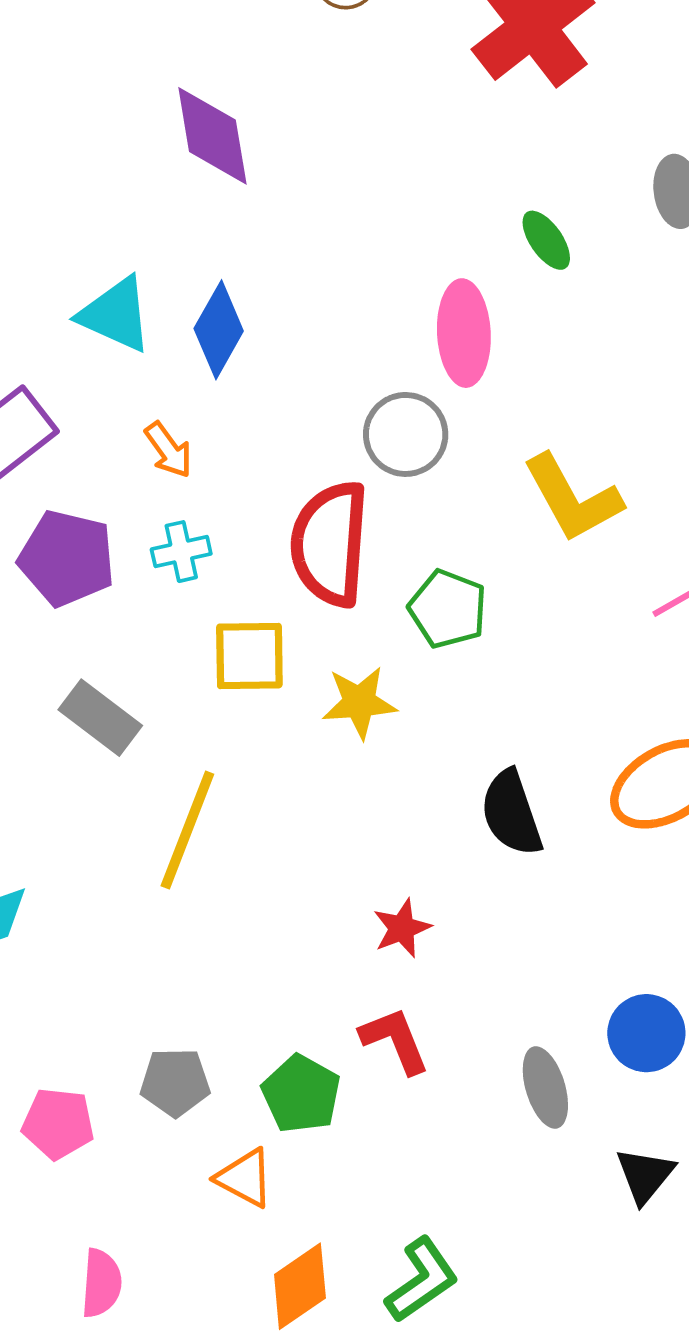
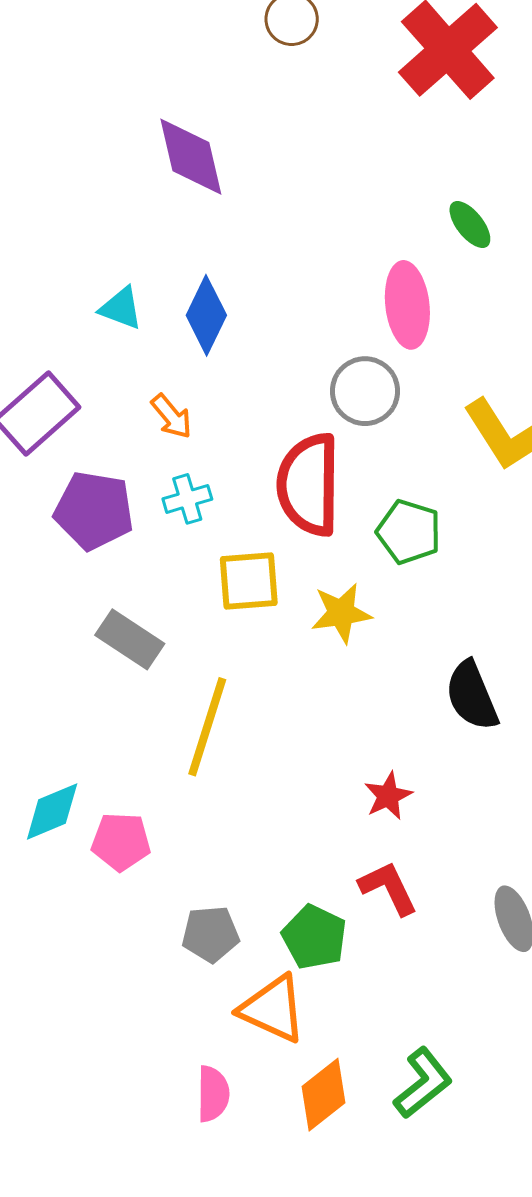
cyan triangle: (116, 315) -> (121, 308), size x0.7
pink pentagon: (58, 1124) -> (121, 842), moved
orange triangle: (245, 1178) -> (273, 1009), size x1.4
pink semicircle: (101, 1283) -> (213, 1094), moved

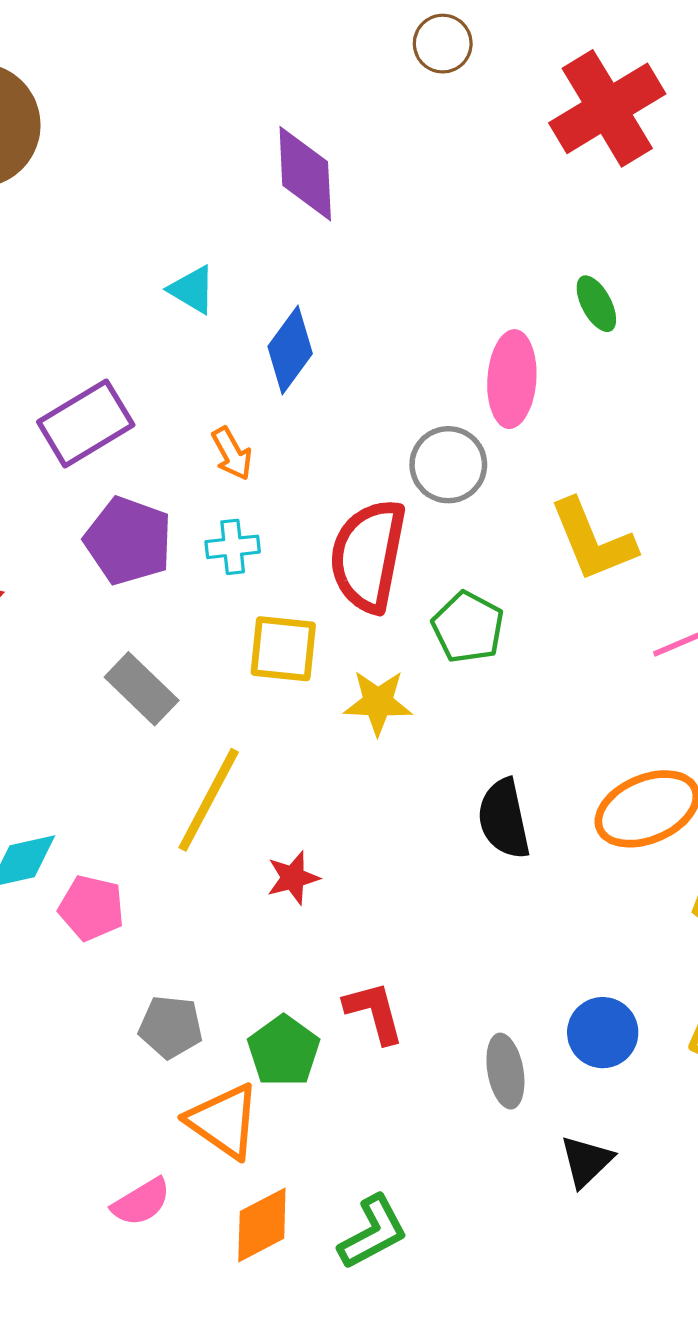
cyan triangle: (121, 308) -> (192, 290), moved
red star: (388, 796) -> (293, 878), moved
pink semicircle: (213, 1094) -> (141, 1202), turned 48

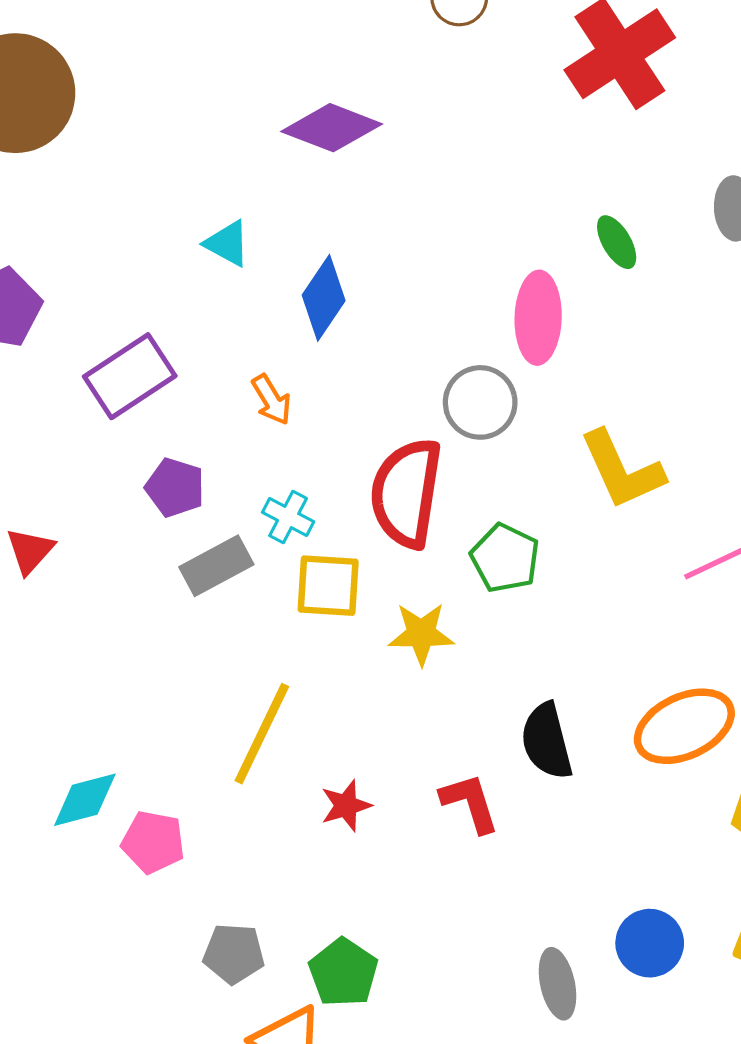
purple diamond: (305, 174) -> (332, 128), turned -64
purple pentagon: (128, 541) -> (175, 487), size x0.7
cyan cross: (233, 547) -> (288, 517), moved, turned 36
gray rectangle: (142, 689) -> (216, 566), moved, turned -70
red L-shape: (374, 1012) -> (470, 803), moved

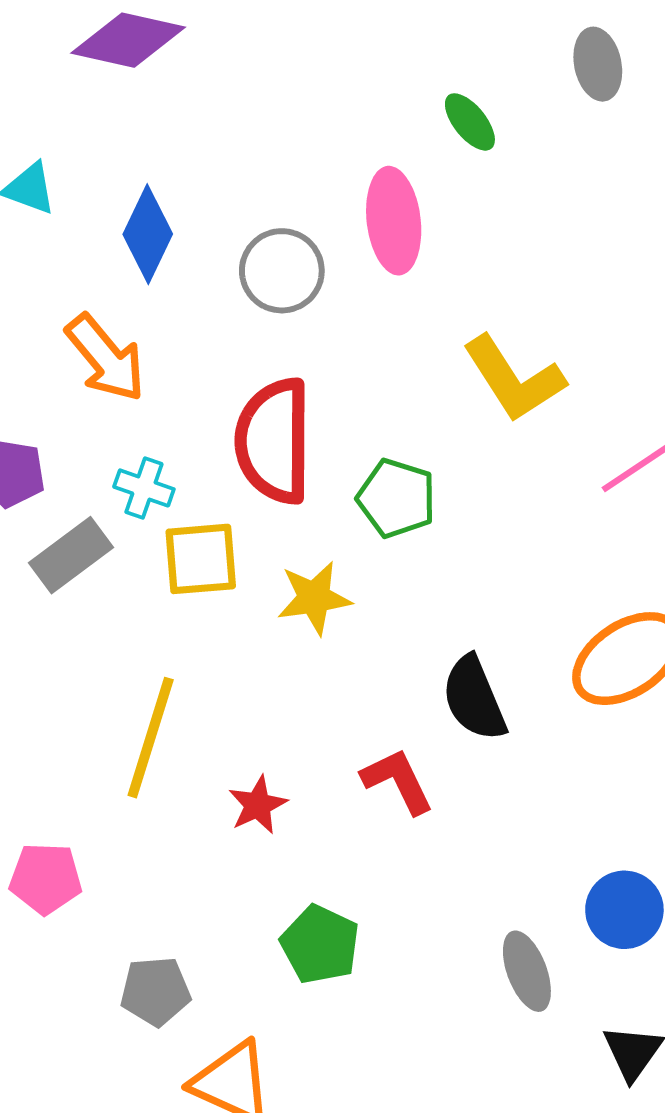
orange arrow: (271, 400) -> (106, 358), size x1.6
gray circle: (480, 402) -> (282, 271), moved
green pentagon: (343, 973) -> (320, 944), moved

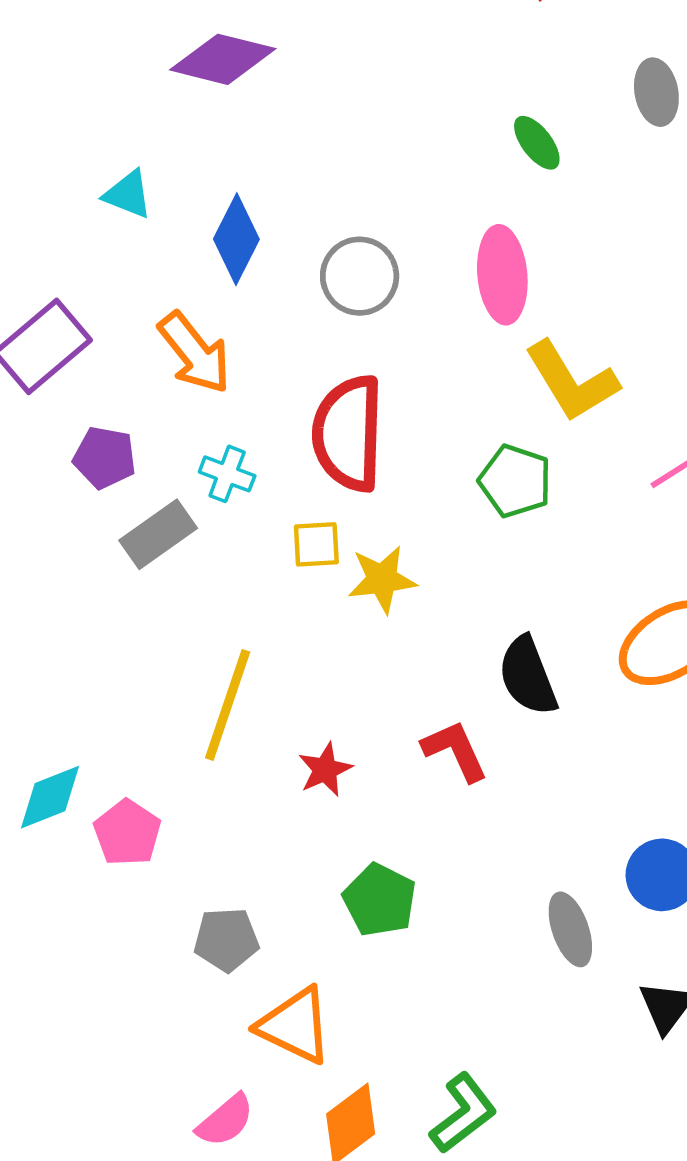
pink ellipse: (394, 221) -> (502, 275), moved
green pentagon: (396, 498) -> (515, 481), moved
yellow square: (201, 559) -> (316, 544), moved, size x0.7
pink pentagon: (46, 878) -> (127, 833), turned 30

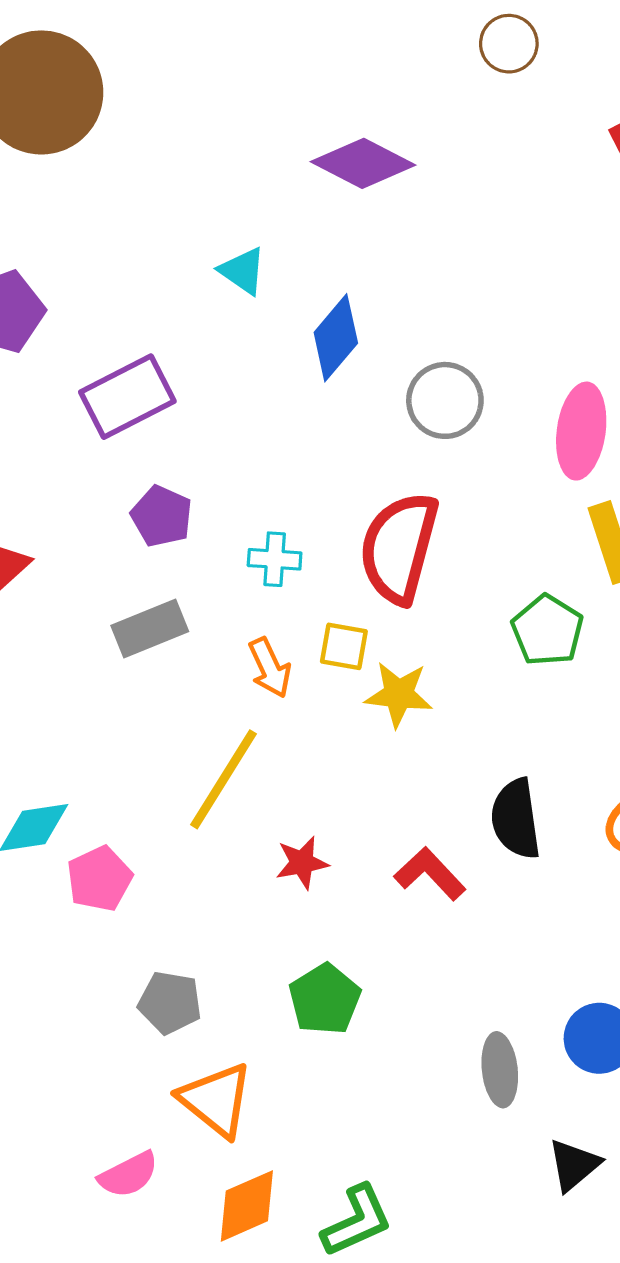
orange arrow: (195, 353) -> (270, 668), moved, size x0.7
cyan cross: (227, 474) -> (275, 559), turned -30
gray rectangle: (158, 534) -> (150, 629), moved
red L-shape: (455, 751) -> (430, 874), turned -32

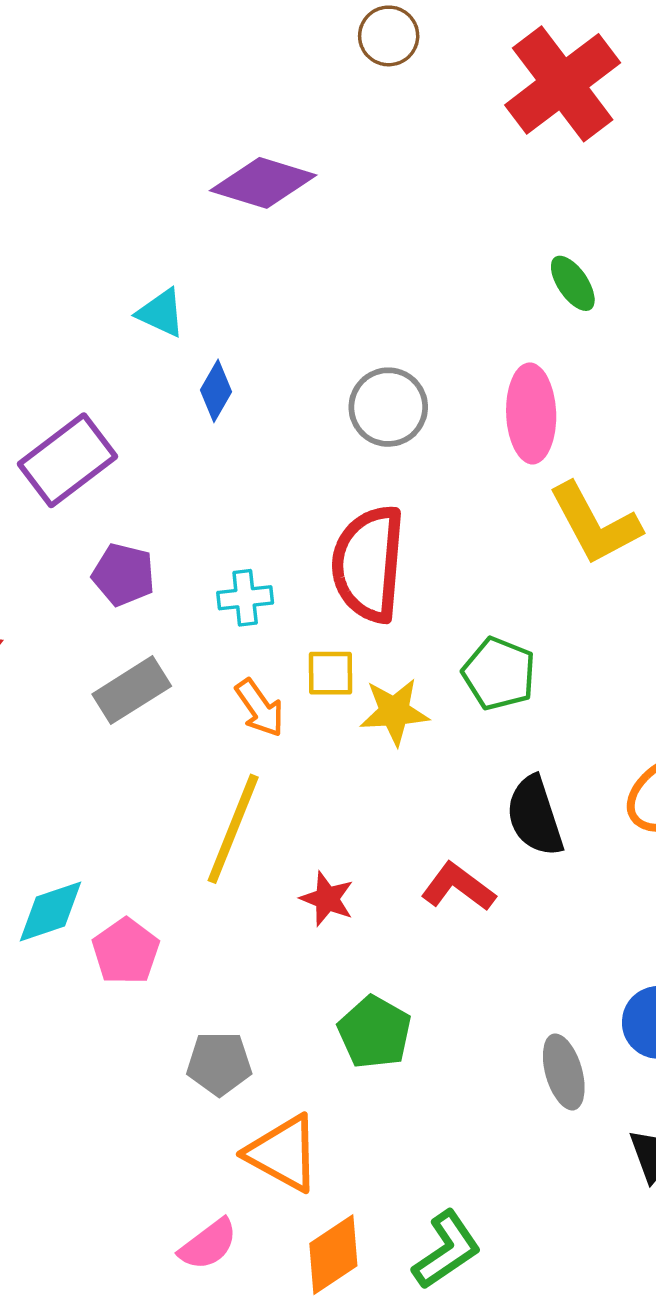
blue diamond: (336, 338) -> (216, 391), moved, size x0.7
green pentagon: (547, 630) -> (499, 674), moved
red star: (302, 863) -> (327, 899), turned -30

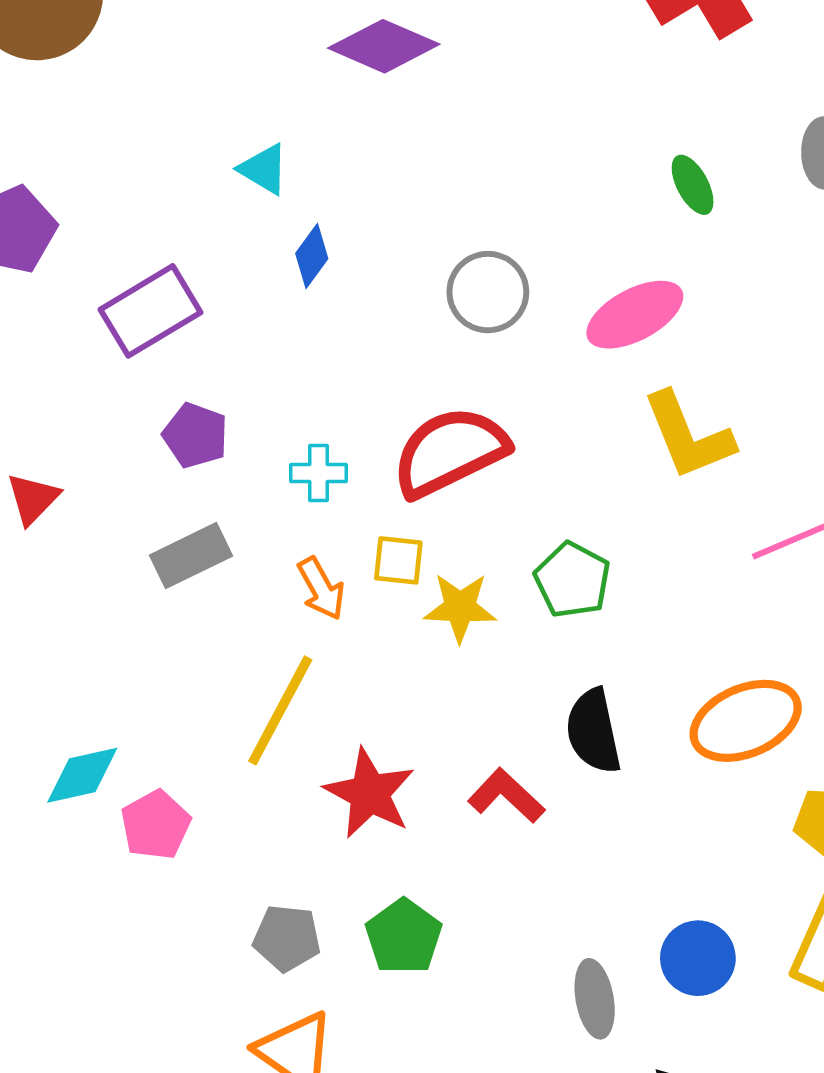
pink ellipse: (531, 413) -> (635, 315), turned 58
red semicircle: (368, 564) -> (450, 452), turned 53
red star: (327, 899) -> (370, 793), size x1.6
gray pentagon: (219, 1063) -> (287, 938), moved

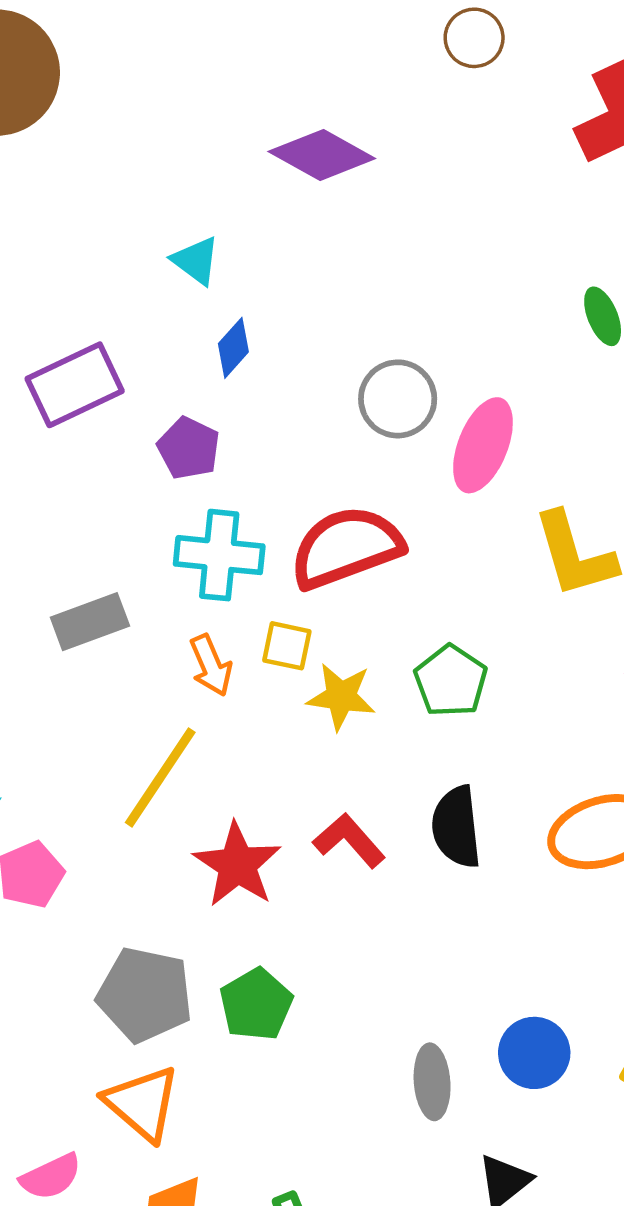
pink ellipse: (635, 315) -> (483, 445), moved, turned -46
purple pentagon: (195, 435) -> (189, 448), moved
cyan cross: (319, 473) -> (219, 555), size x1.6
red L-shape: (506, 796) -> (349, 840), moved
gray pentagon: (287, 938) -> (145, 995), size x1.5

